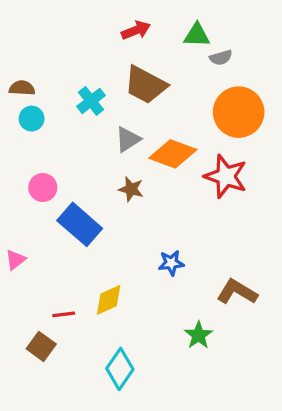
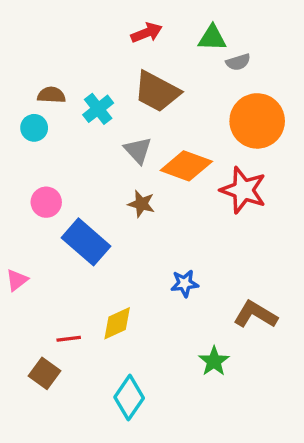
brown semicircle: (22, 88) -> (51, 95), moved
gray triangle: (128, 139) -> (138, 150), turned -40

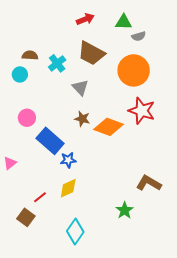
orange circle: (257, 121) -> (134, 70), moved
orange diamond: (186, 166) -> (108, 127), moved
blue star: (185, 283) -> (68, 160), moved
red line: (69, 339) -> (40, 197), turned -32

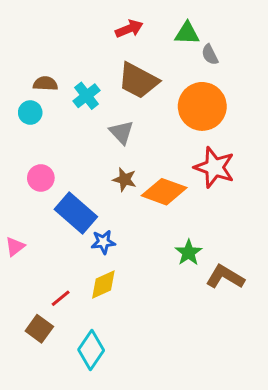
gray semicircle: (139, 36) -> (210, 55), turned 80
green star: (125, 210) -> (189, 253), moved
cyan diamond: (75, 231) -> (91, 350), moved

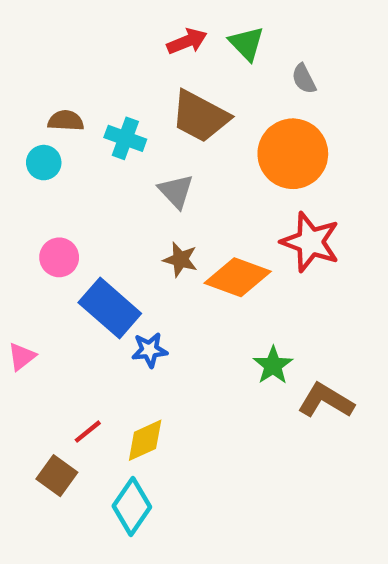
green triangle: (187, 33) -> (247, 44), moved, turned 44
cyan cross: (87, 96) -> (125, 138), turned -32
yellow diamond: (103, 285) -> (145, 440), moved

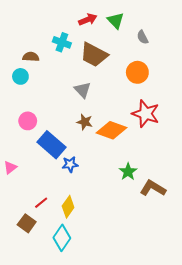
cyan cross: (125, 138) -> (62, 42), moved
orange circle: (293, 154) -> (137, 72), size x0.7
yellow diamond: (145, 440) -> (68, 207), turned -30

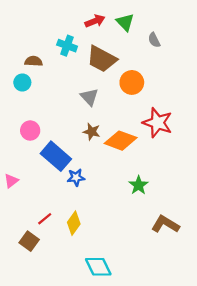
orange circle: (137, 72) -> (132, 82), moved
brown L-shape: (153, 188) -> (165, 224), moved
cyan diamond: (62, 238) -> (98, 267), moved, turned -60

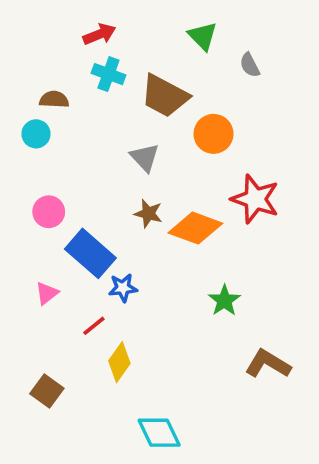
red arrow: (95, 21) -> (99, 34), moved
pink triangle: (11, 181) -> (47, 293), moved
red line: (45, 219) -> (94, 326), moved

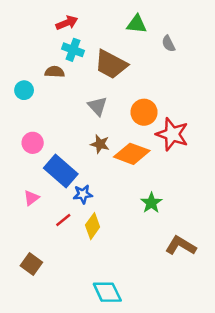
green triangle: (203, 36) -> (137, 24), turned -40
brown semicircle: (54, 99) -> (55, 72), moved
orange circle: (214, 134) -> (144, 112), moved
yellow diamond: (119, 362) -> (93, 226), moved

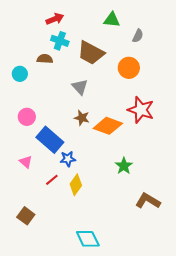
gray semicircle: (168, 44) -> (138, 36), turned -128
orange circle: (144, 112) -> (129, 68), moved
pink triangle: (31, 198) -> (26, 162), turned -40

